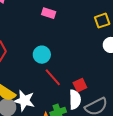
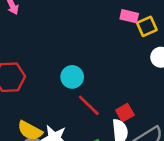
pink rectangle: (49, 13) -> (129, 16), moved

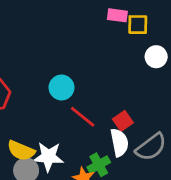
yellow square: (147, 26) -> (138, 25), turned 30

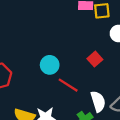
red square: (123, 121) -> (95, 59), moved

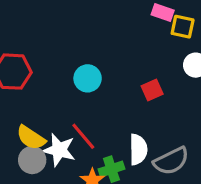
red line: (68, 85) -> (83, 136), moved

